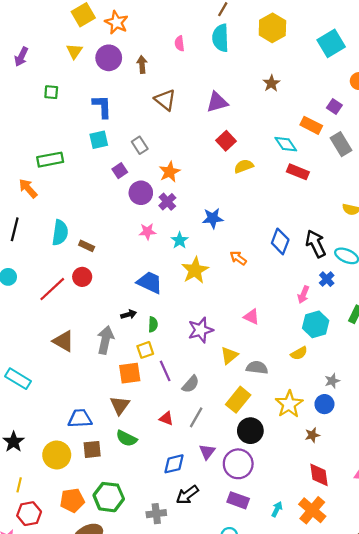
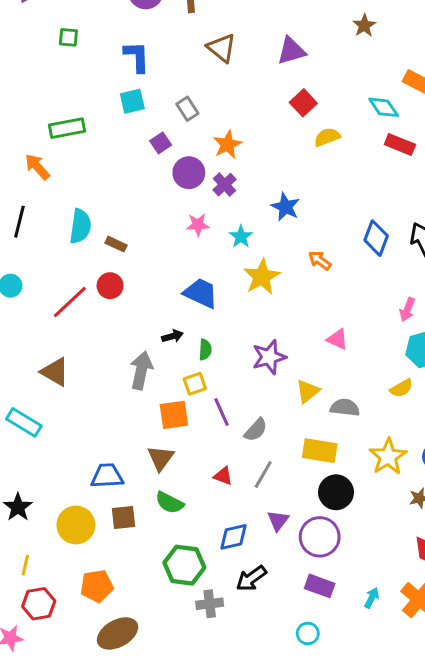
blue star: (213, 218) -> (285, 207), turned 30
brown triangle: (63, 341) -> (55, 372), moved
yellow rectangle: (238, 400) -> (320, 451), turned 60
green hexagon: (109, 497) -> (184, 565), moved

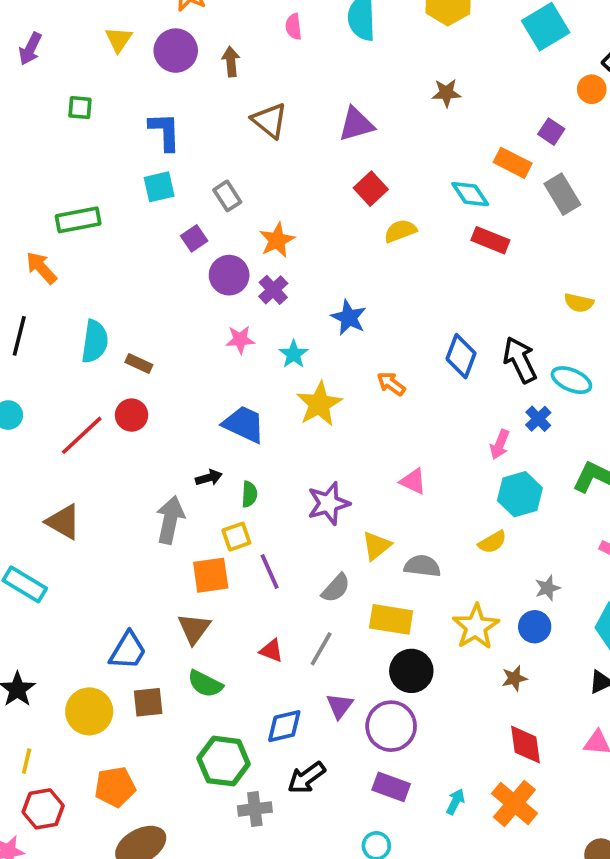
brown star: (364, 26) -> (446, 93), turned 30
gray semicircle: (256, 430) -> (336, 588), moved
blue trapezoid: (107, 476) -> (128, 651), turned 124

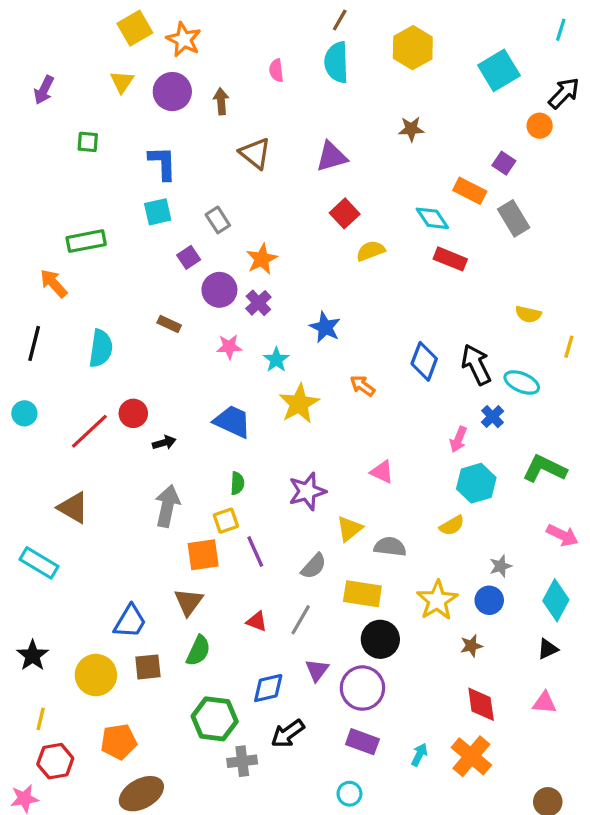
brown rectangle: (139, 363) -> (169, 324), moved
black arrow: (209, 478) -> (164, 443), moved
green semicircle: (205, 684) -> (198, 651), turned -92

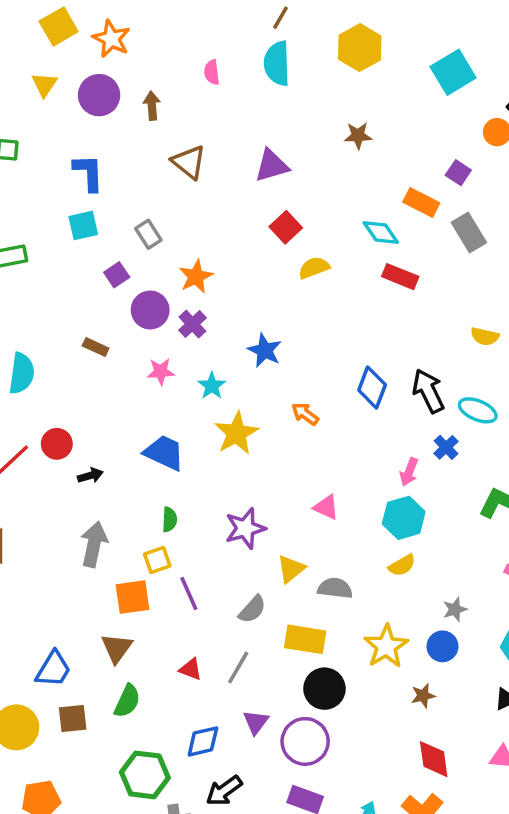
cyan hexagon: (476, 483) -> (404, 518), moved

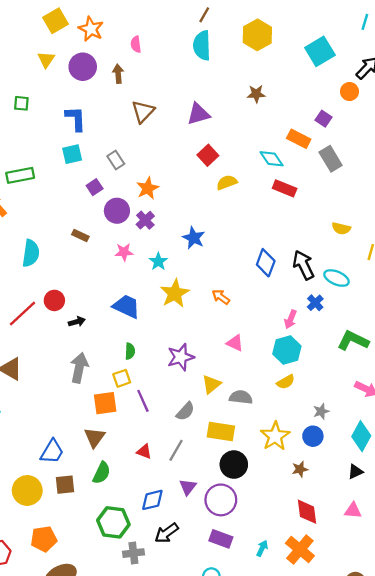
pink semicircle: (212, 72) -> (136, 44), moved
brown triangle: (189, 162) -> (143, 112), turned 35
orange arrow: (305, 414) -> (221, 297), moved

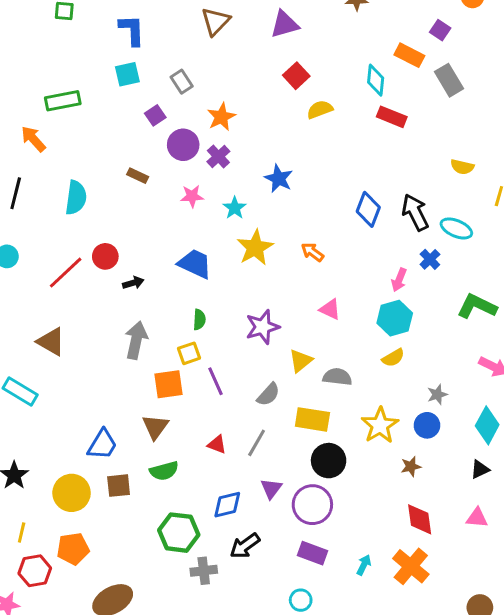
cyan diamond: (272, 159) -> (376, 80), turned 40
green semicircle: (102, 473) -> (164, 471), turned 50
orange pentagon: (44, 539) -> (73, 549), moved

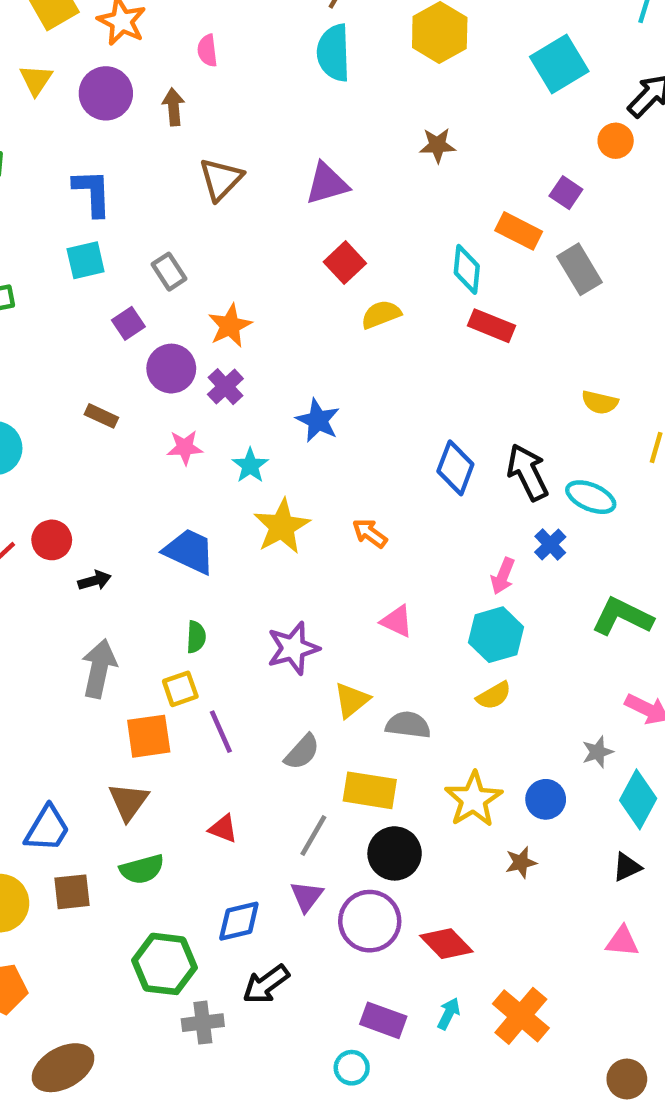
gray star: (437, 394) -> (598, 752), moved
gray line: (257, 443) -> (313, 835), moved
red diamond: (420, 519) -> (446, 944), moved, turned -36
purple rectangle: (312, 553) -> (383, 1020), moved

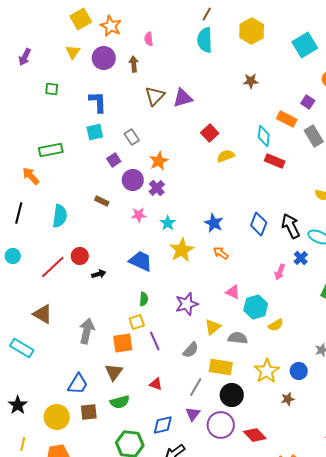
purple triangle: (327, 184) -> (183, 98), moved
blue star: (318, 420) -> (214, 223), moved
cyan hexagon: (496, 635) -> (256, 307), moved
gray arrow: (99, 669) -> (87, 331), moved

